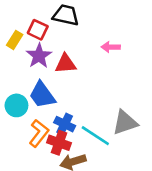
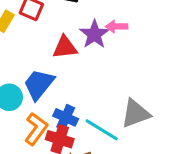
purple star: (39, 56) -> (94, 34), moved
blue trapezoid: (42, 95) -> (39, 84), turned 76

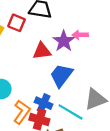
blue trapezoid: (39, 84) -> (61, 75), moved

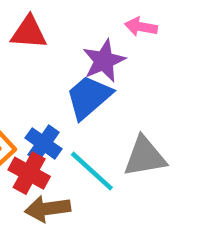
purple star: (64, 41) -> (104, 61), moved
red triangle: (42, 51) -> (29, 32), moved

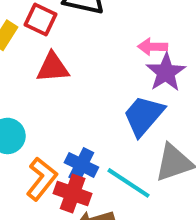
purple star: (104, 61) -> (166, 72), moved
blue trapezoid: (89, 97) -> (144, 116), moved

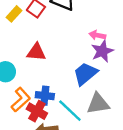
red triangle: (53, 67) -> (36, 52), moved
blue cross: (81, 165) -> (45, 96), turned -30

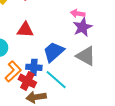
blue trapezoid: (85, 74) -> (54, 52), moved
gray triangle: (98, 104) -> (86, 56), moved, turned 40

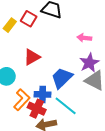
purple star: (83, 27) -> (89, 63), moved
red triangle: (25, 30) -> (32, 57), turned -30

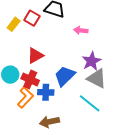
pink arrow: (84, 38) -> (81, 30), moved
cyan line: (66, 106) -> (90, 103), moved
red cross: (37, 109) -> (30, 80), moved

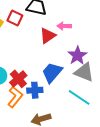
red triangle: (35, 56) -> (48, 36), moved
red cross: (30, 80) -> (18, 79), turned 30

